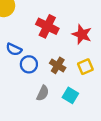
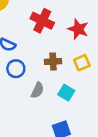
blue circle: (29, 64) -> (16, 69), moved
brown cross: (58, 65) -> (53, 61), turned -35

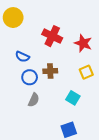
brown cross: (53, 61) -> (50, 71), moved
gray semicircle: (37, 90) -> (34, 100), moved

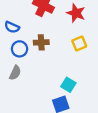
cyan square: (73, 98) -> (68, 85), moved
gray semicircle: (34, 100) -> (15, 73), moved

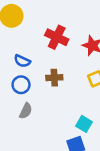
blue circle: (20, 49) -> (21, 85), moved

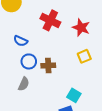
brown cross: (54, 78) -> (48, 66), moved
blue circle: (21, 85) -> (29, 61), moved

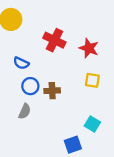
yellow square: (84, 56) -> (92, 80), turned 32
cyan square: (74, 95) -> (92, 124), moved

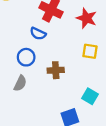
blue semicircle: (21, 63) -> (38, 34), moved
brown cross: (52, 91) -> (56, 70), moved

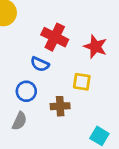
yellow square: (90, 51) -> (82, 82), moved

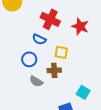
yellow square: (82, 82) -> (61, 52), moved
gray semicircle: (20, 121) -> (36, 81), moved, turned 96

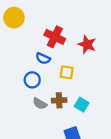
brown cross: (54, 70) -> (59, 100), moved
cyan square: (83, 92) -> (82, 105), moved

